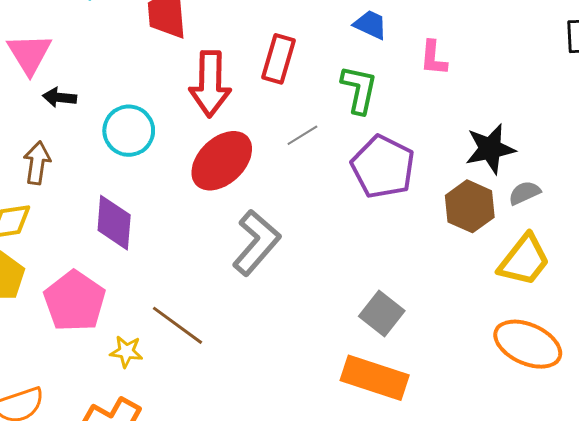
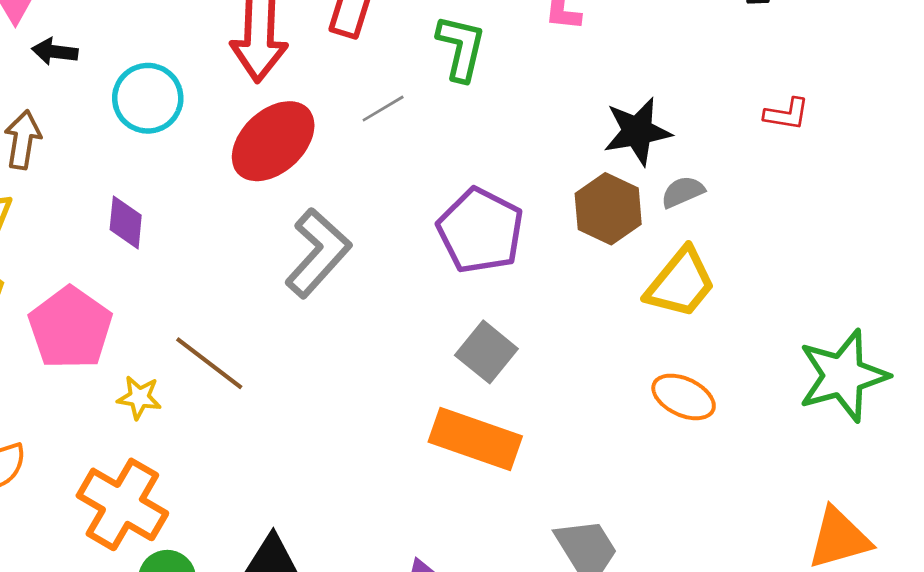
purple pentagon: (383, 167) -> (480, 231), moved
purple diamond: (114, 223) -> (126, 222), size x0.7
orange ellipse: (528, 344) -> (684, 397), size x0.7

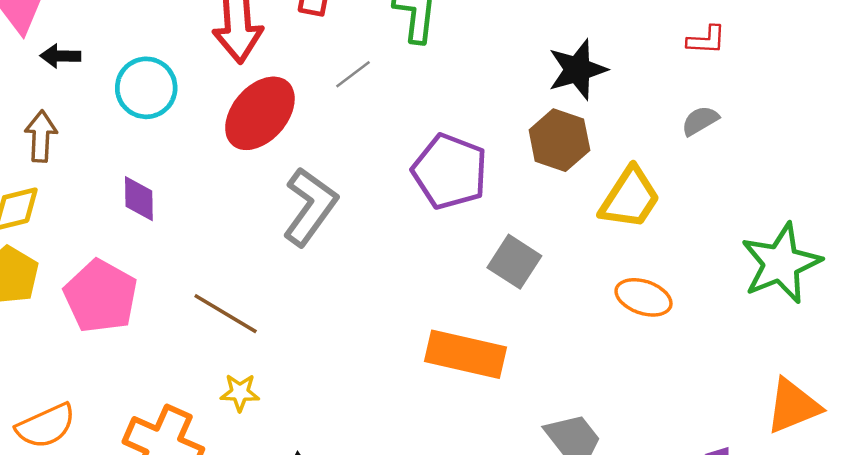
gray semicircle: (683, 192) -> (700, 121), moved
gray square: (486, 352) -> (514, 262), moved
yellow star: (139, 397) -> (240, 393), moved

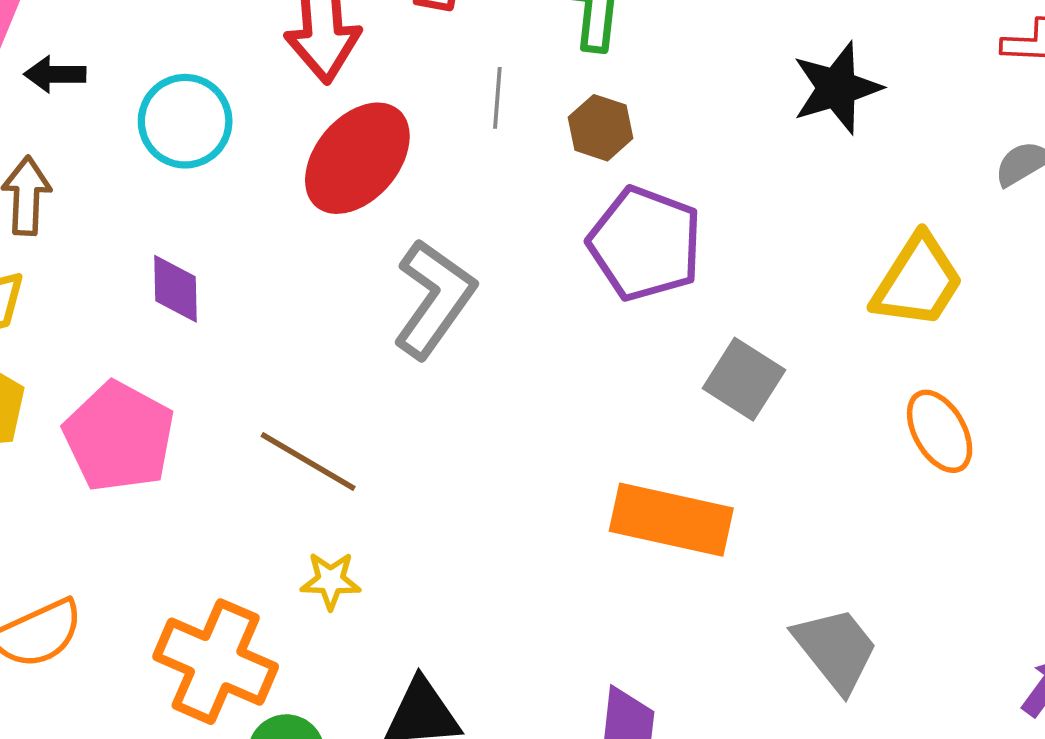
gray line: (353, 74) -> (497, 98), turned -48
brown hexagon: (559, 140) -> (601, 128), moved, size x0.7
orange ellipse: (644, 297) -> (940, 431), turned 42

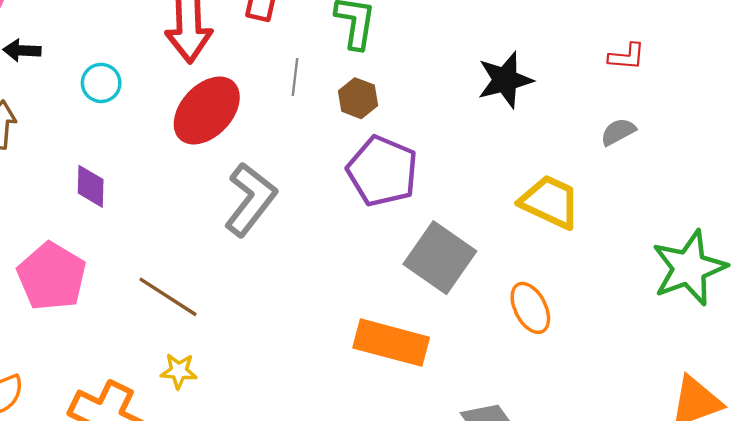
cyan circle: (185, 121) -> (101, 83), size x0.7
yellow trapezoid: (918, 281) -> (550, 202), turned -100
gray square: (744, 379) -> (440, 258), size x1.4
orange ellipse: (940, 431) -> (530, 308), moved

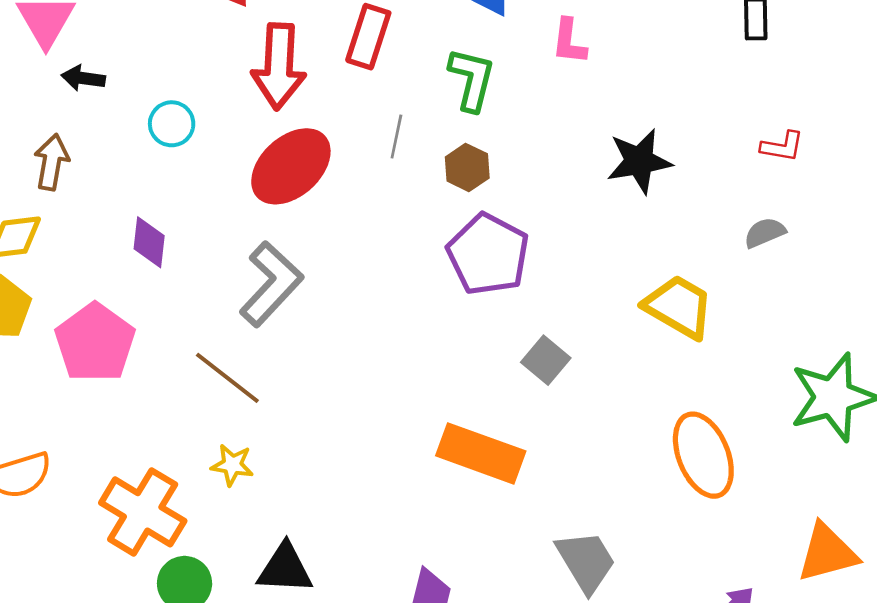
gray L-shape: (250, 199) -> (271, 284), moved
gray square: (440, 258) -> (546, 360), size x0.6
orange ellipse: (530, 308) -> (703, 455), moved, size x1.4

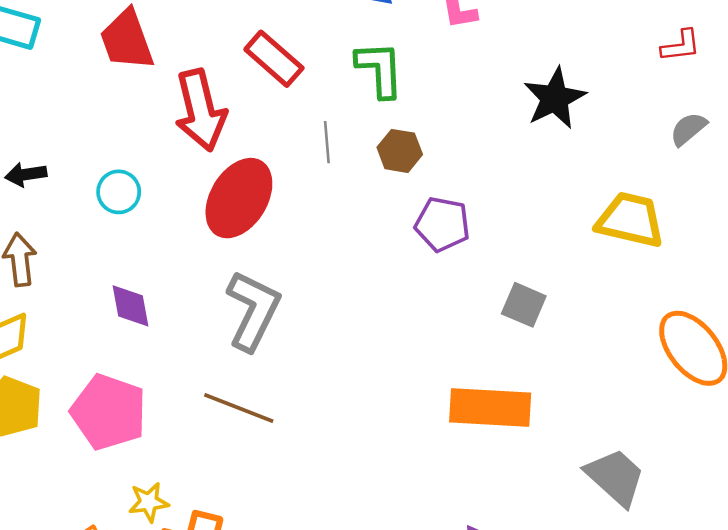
red rectangle: (368, 37) -> (274, 59), turned -50
purple pentagon: (488, 254) -> (442, 224), size x0.7
yellow star: (232, 465) -> (149, 502), moved

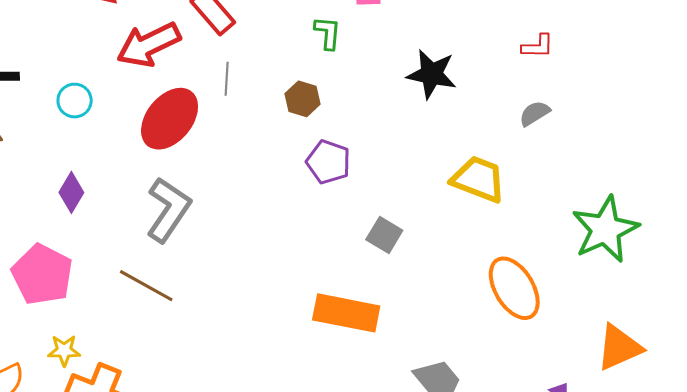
green L-shape: (380, 69) -> (328, 33), moved, size x0.7
black star: (555, 98) -> (432, 74), turned 30
red arrow: (201, 110) -> (149, 45), turned 70
gray line: (327, 142) -> (227, 79), moved
purple diamond: (131, 306) -> (71, 192), turned 33

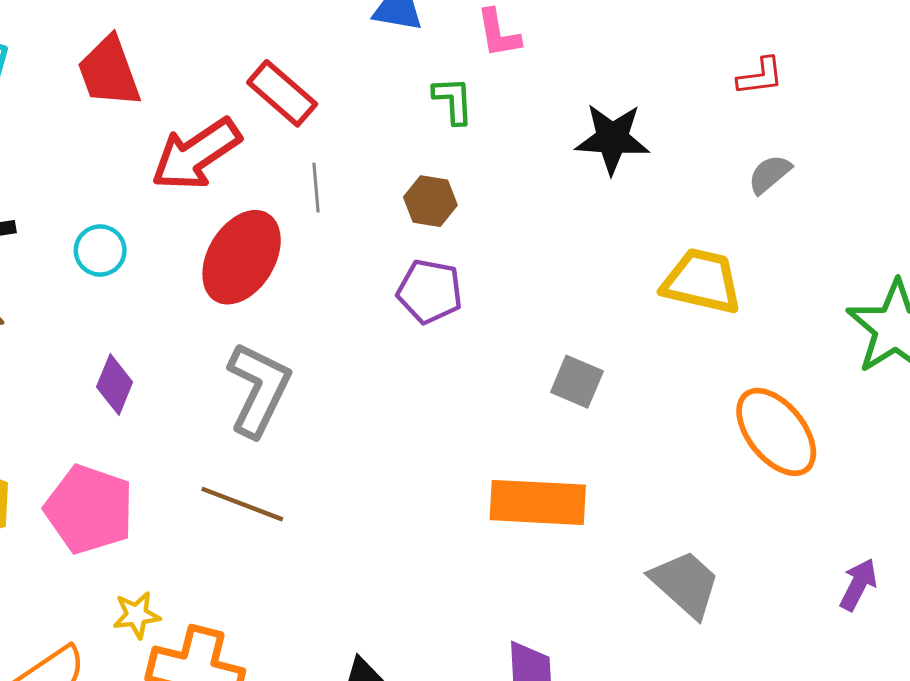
purple pentagon: (328, 162) -> (430, 291), moved

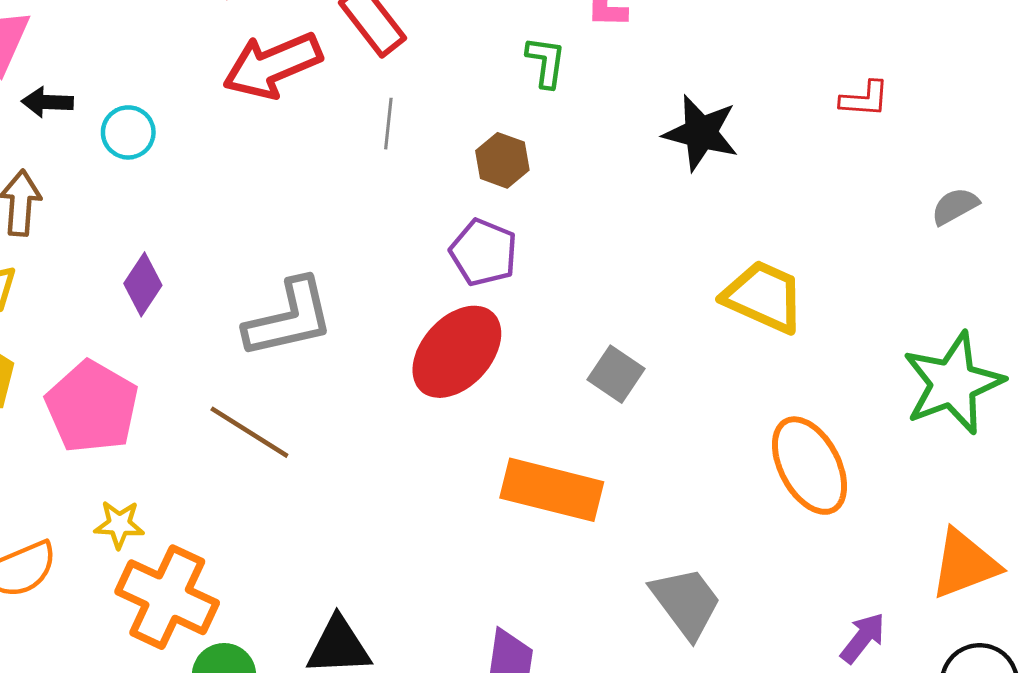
gray semicircle: (770, 174) -> (955, 206), moved
cyan circle: (100, 250) -> (128, 132), moved
red ellipse: (242, 257) -> (457, 352), moved
gray L-shape: (259, 389) -> (289, 318), turned 40

